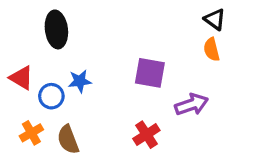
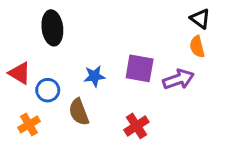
blue star: (80, 81) -> (94, 76), moved
purple arrow: (191, 105) -> (178, 79), moved
brown semicircle: (68, 140) -> (79, 112), moved

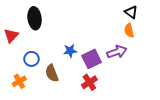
purple square: (140, 68) -> (91, 59), moved, turned -36
red triangle: (20, 73) -> (11, 36), moved, turned 42
blue star: (94, 76) -> (70, 51), moved

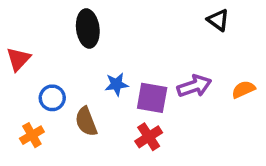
black ellipse: (35, 18) -> (88, 28), moved
orange semicircle: (129, 30) -> (243, 89), moved, turned 80
purple square: (91, 59) -> (152, 98), turned 36

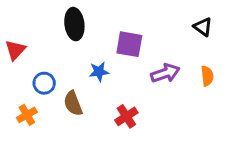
black triangle: (218, 20) -> (203, 27), moved
orange semicircle: (243, 89) -> (207, 76), turned 108
purple square: (152, 98) -> (129, 44), moved

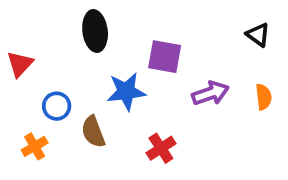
blue star: (99, 72) -> (126, 91), size x1.5

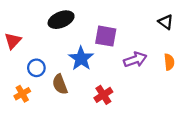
black ellipse: (95, 31) -> (61, 20), turned 75
blue star: (126, 91) -> (81, 58), turned -30

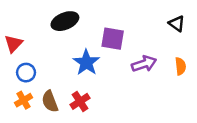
blue circle: (36, 68) -> (26, 73), moved
brown semicircle: (60, 84) -> (50, 101), moved
red cross: (103, 95) -> (80, 101), moved

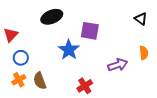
purple arrow: (144, 64) -> (118, 65), moved
red cross: (80, 101) -> (85, 86), moved

